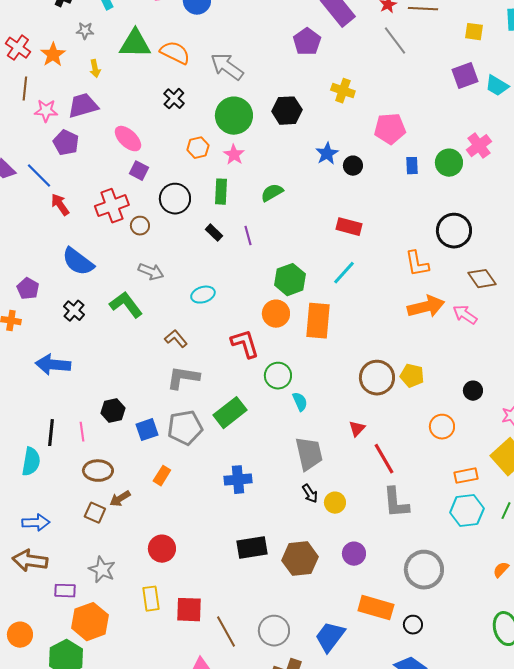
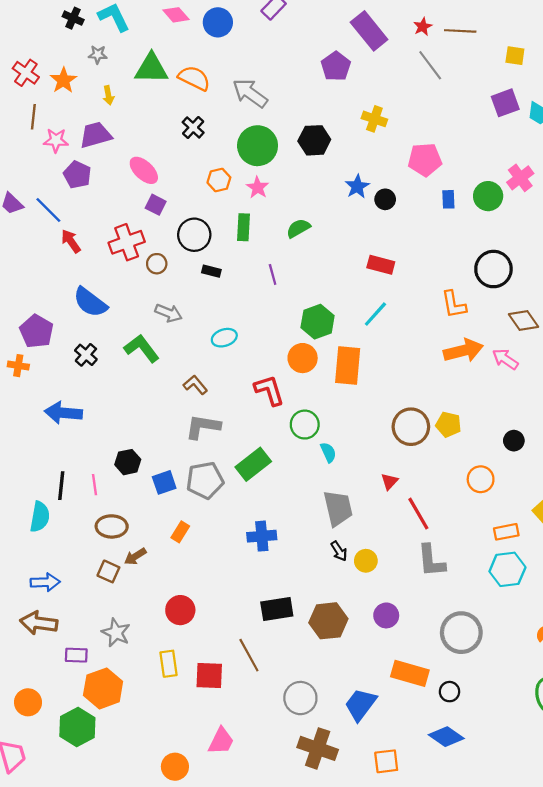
black rectangle: (214, 233) -> (211, 271), moved, turned -30
purple pentagon: (28, 289) -> (37, 331), size x1.4
brown line: (226, 632) -> (249, 655), moved

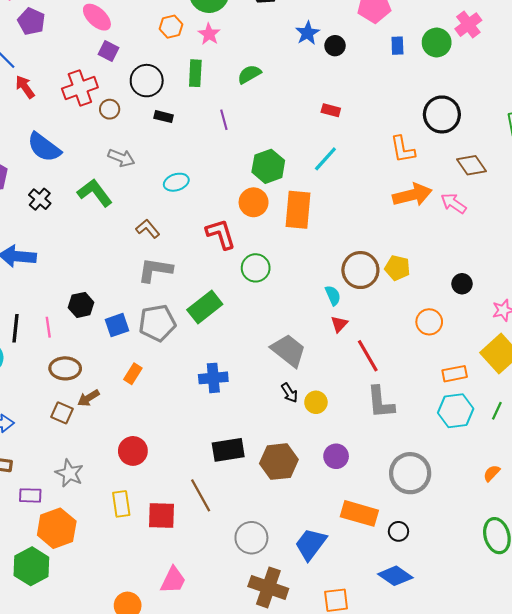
red rectangle: (381, 265) -> (331, 110), size x0.7
cyan semicircle: (328, 452) -> (333, 295), moved
gray trapezoid: (338, 508) -> (288, 350), turned -39

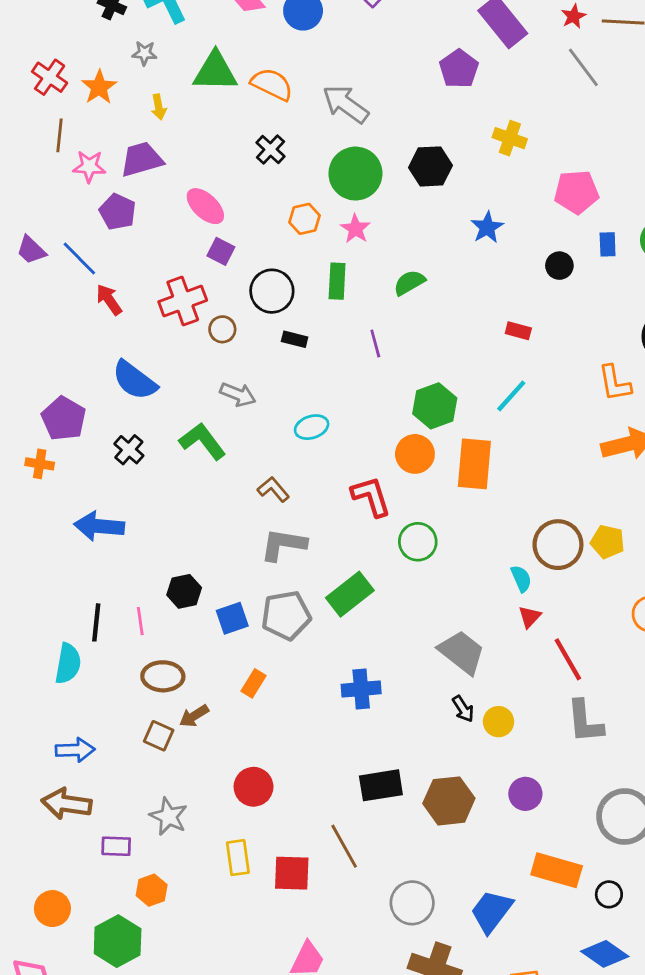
black circle: (335, 46) -> (559, 266), moved
orange hexagon: (57, 528) -> (152, 890), size x0.6

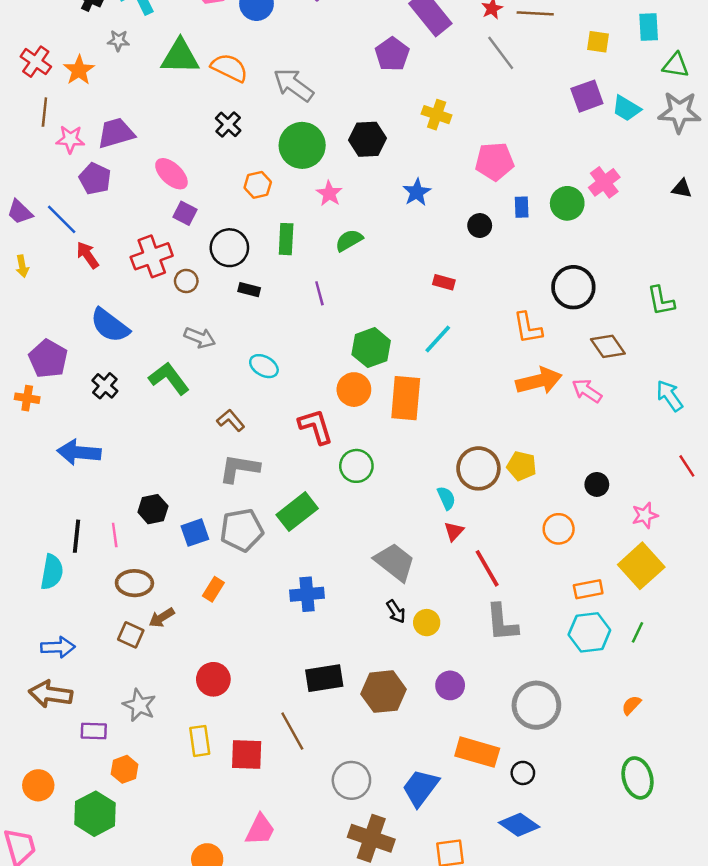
yellow arrow: (159, 107) -> (22, 266), moved
pink star: (355, 229) -> (329, 193), moved
cyan ellipse: (312, 427) -> (264, 366), turned 48

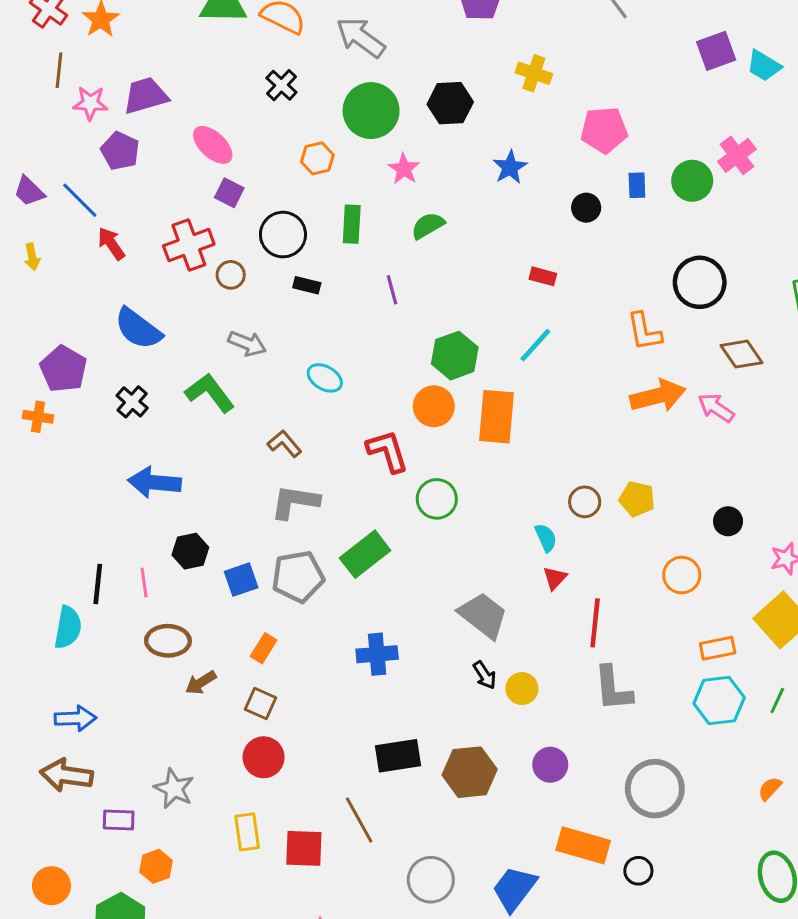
blue arrow: (79, 452) -> (155, 482), moved
brown circle: (478, 468) -> (585, 502), size x0.6
red line: (487, 568) -> (595, 623), turned 36
brown square: (131, 635) -> (261, 703), moved

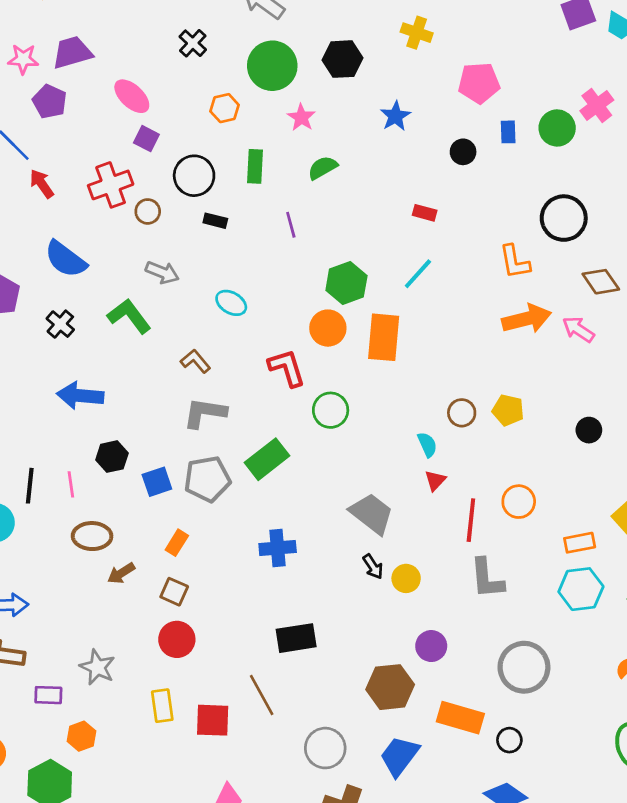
orange circle: (682, 575) -> (519, 502), moved
brown hexagon: (470, 772) -> (390, 687), moved

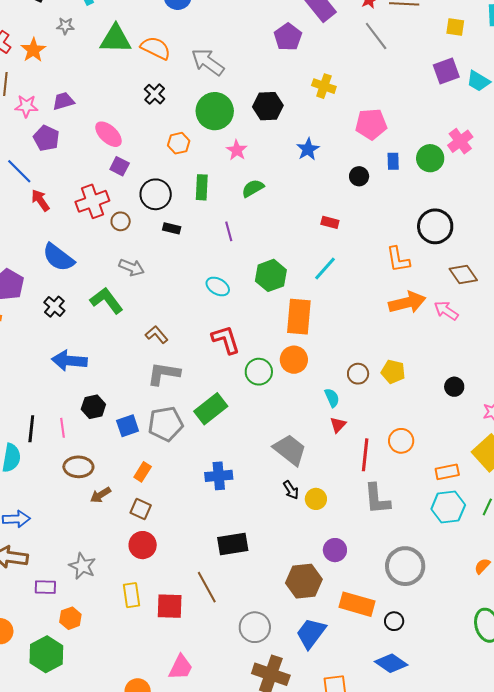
purple trapezoid: (72, 52) -> (63, 101), size x0.7
cyan ellipse: (231, 303) -> (218, 286), moved
orange circle: (328, 328) -> (294, 360), moved

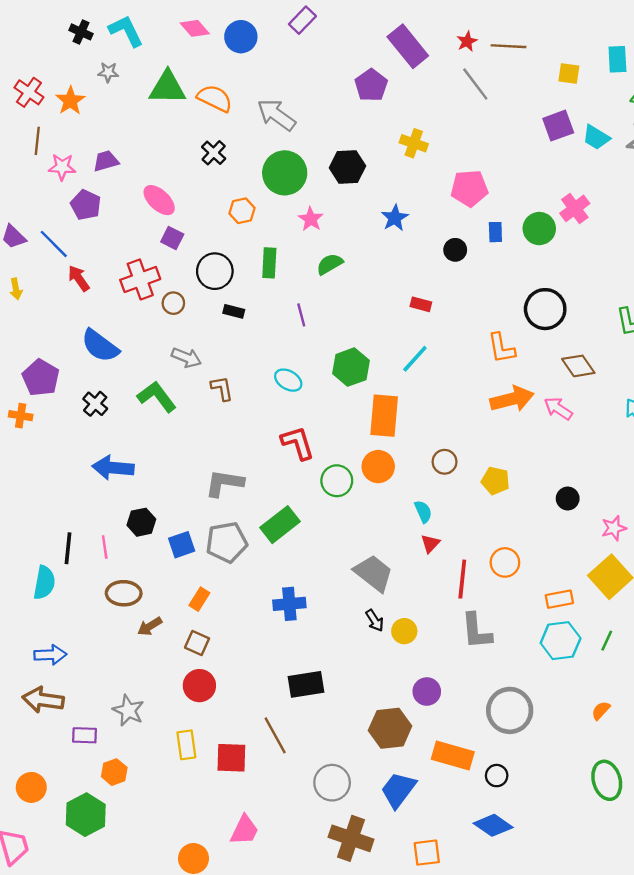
brown L-shape: (157, 335) -> (222, 388), moved, turned 30
brown circle: (358, 374) -> (445, 462), moved

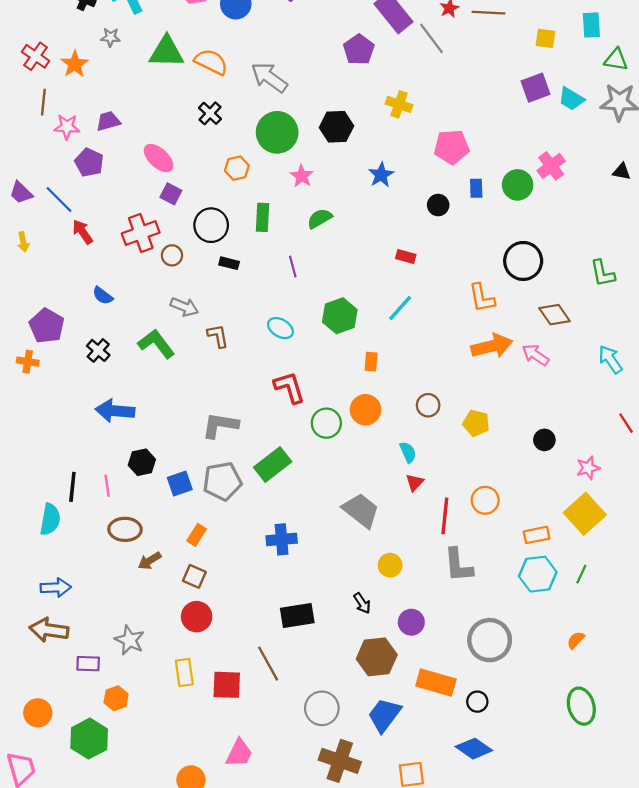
gray line: (475, 84) -> (431, 38), moved
blue semicircle: (100, 346) -> (103, 296), size x0.6
orange rectangle: (384, 416) -> (371, 362), size x0.5
black arrow: (375, 620) -> (362, 603), moved

